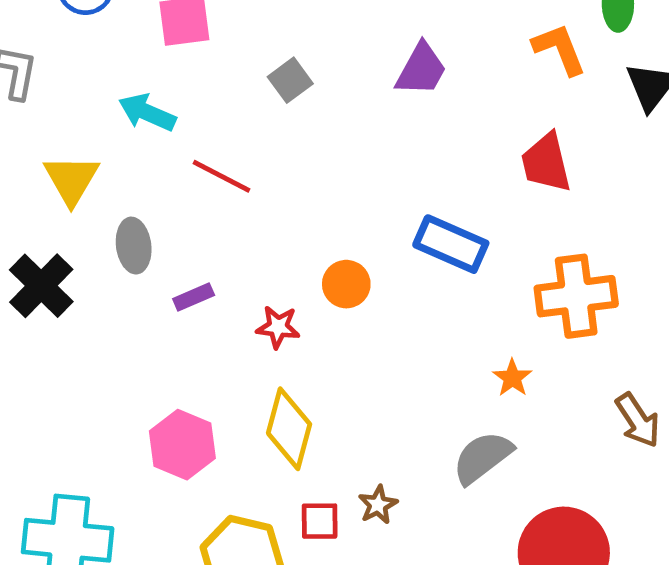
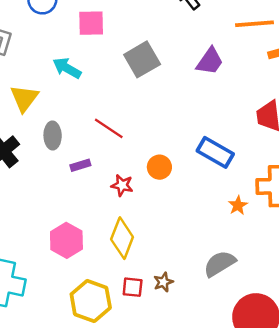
gray square: (290, 80) -> (142, 59), size x1.6
red line: (222, 176) -> (109, 128), moved
orange star: (512, 378) -> (238, 205), moved

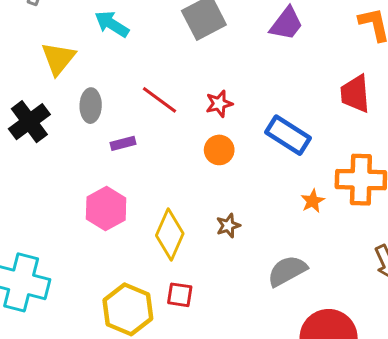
red star: (122, 185) -> (219, 104), moved, turned -30
pink hexagon: (66, 240) -> (106, 208), moved
brown star: (163, 282) -> (228, 226), moved

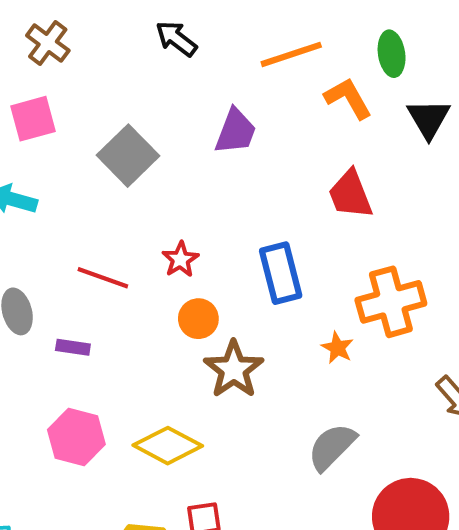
blue rectangle: (288, 135) -> (281, 273), turned 60
purple rectangle: (123, 143) -> (73, 347), turned 40
brown star: (228, 226) -> (234, 369), moved, size x1.8
yellow diamond: (170, 234) -> (168, 446), turned -69

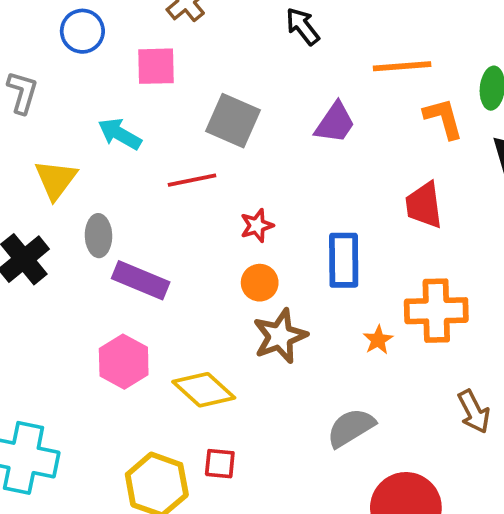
gray square: (128, 156) -> (233, 121), turned -36
red line: (103, 278) -> (192, 180), moved, turned -45
purple rectangle: (73, 347) -> (141, 280), size x1.8

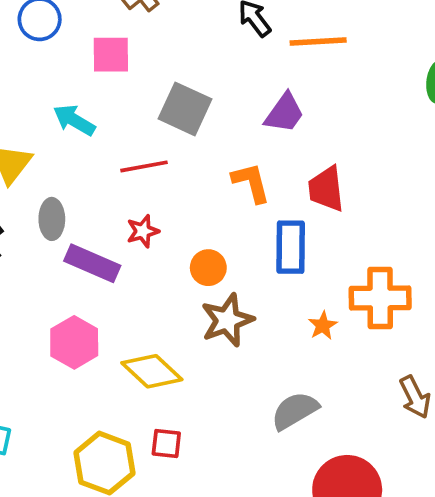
orange line: (402, 66) -> (318, 42), moved
orange L-shape: (443, 118) -> (251, 183), moved
red trapezoid: (424, 205) -> (326, 189), moved
red star: (257, 226) -> (143, 231), moved

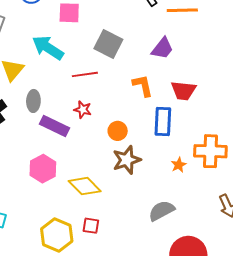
cyan arrow: (74, 120) -> (48, 48), size x1.4
red trapezoid: (326, 189) -> (183, 91), turned -80
red star: (143, 231) -> (83, 110), turned 30

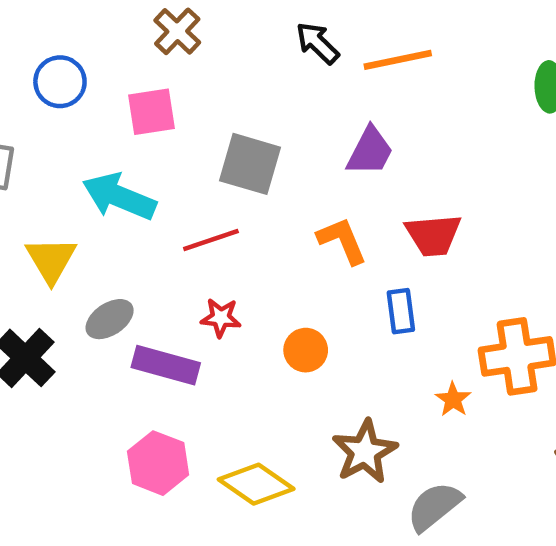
gray ellipse: (33, 101) -> (110, 319), turned 65
blue rectangle: (163, 122) -> (401, 311), size x0.7
brown star: (127, 160) -> (365, 452), moved

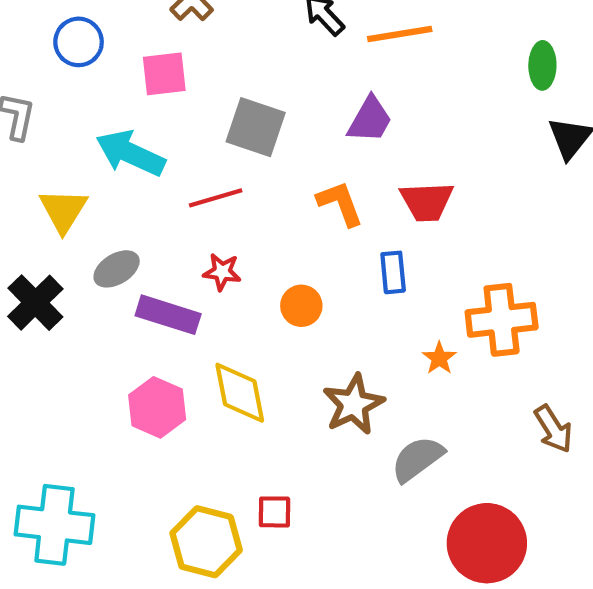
yellow diamond: (256, 484) -> (240, 393), moved, turned 42

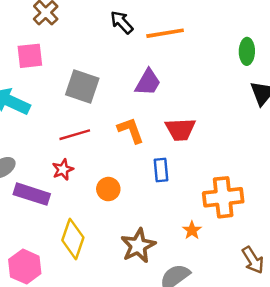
red line: (216, 198) -> (75, 135), moved
red star: (222, 272) -> (63, 170), turned -30
orange star: (439, 358) -> (192, 230), moved
yellow diamond: (240, 393) -> (73, 239), turned 30
pink hexagon: (157, 407) -> (25, 267), moved

